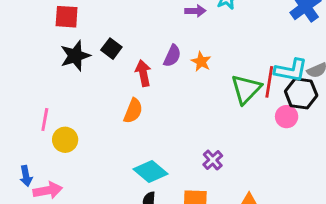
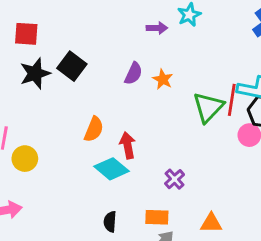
black square: (111, 49) -> (72, 66), size x1.4
red arrow: (143, 73) -> (128, 145), moved
cyan diamond: (150, 172) -> (111, 169), moved

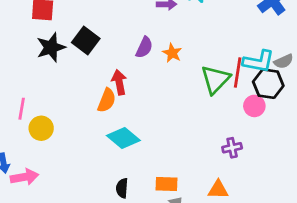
red arrow: (128, 145) -> (119, 82), moved
purple cross: (175, 179) -> (232, 148), moved, turned 30

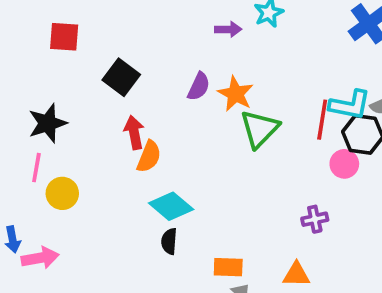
black star: (51, 47) -> (48, 123), moved
orange star: (172, 53) -> (236, 94), size x1.4
green triangle: (215, 79) -> (260, 129), moved
red arrow: (119, 82) -> (134, 133), moved
black semicircle: (122, 188) -> (169, 241), moved

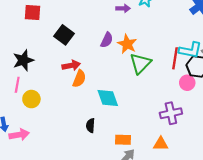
red arrow: (134, 133) -> (71, 65), turned 90
cyan diamond: (171, 206) -> (108, 98), moved, turned 30
purple cross: (315, 219) -> (171, 113), size x1.5

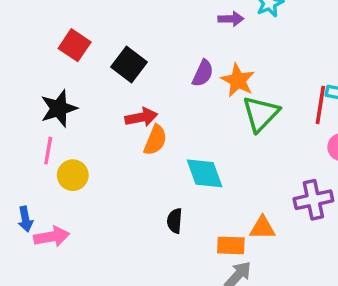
red square: (32, 12) -> (75, 45), moved, turned 30
orange triangle: (161, 144) -> (262, 228), moved

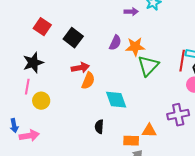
orange star: (238, 80) -> (135, 47), turned -30

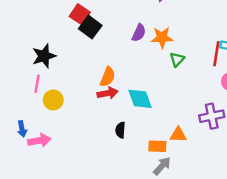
red square: (42, 27) -> (80, 14), moved
green triangle: (148, 66) -> (177, 59), size x0.6
red arrow: (80, 68) -> (108, 93), moved

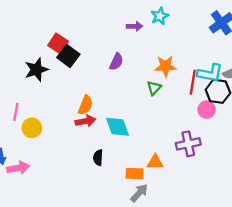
orange star: (162, 37) -> (165, 66), moved
black star: (44, 56) -> (36, 70), moved

